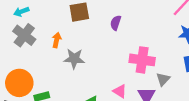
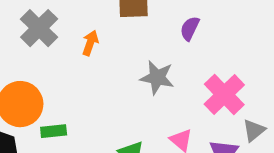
gray star: (74, 59) -> (157, 78), moved
pink cross: (142, 60) -> (224, 94), turned 30

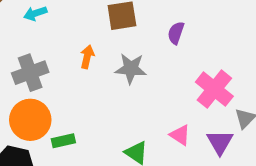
gray cross: (39, 28) -> (30, 73), moved, turned 32
gray star: (157, 78) -> (131, 69), moved

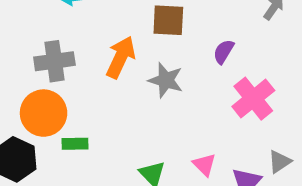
orange arrow: (87, 57) -> (121, 57), size x1.6
pink cross: (214, 89) -> (253, 99), moved

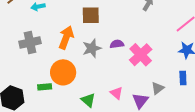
purple semicircle: (224, 52) -> (117, 44), moved, turned 56
gray star: (166, 80) -> (92, 48), turned -30
orange circle: (44, 113) -> (63, 72), moved

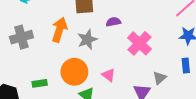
purple semicircle: (117, 44) -> (113, 22), moved
orange circle: (63, 72) -> (74, 72), moved
pink triangle: (116, 93) -> (109, 75), moved

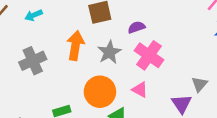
pink cross: (139, 43) -> (149, 55), moved

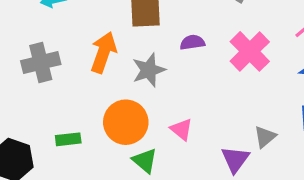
pink cross: (149, 55) -> (250, 51), moved

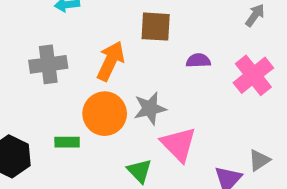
gray star: (149, 70) -> (150, 108), moved
orange circle: (126, 122) -> (105, 114), moved
pink triangle: (181, 129) -> (179, 144), size x1.6

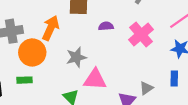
orange circle: (105, 114) -> (32, 52), moved
pink triangle: (179, 144) -> (95, 79), turned -40

